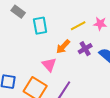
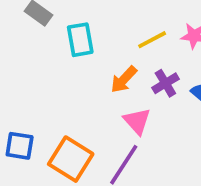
pink triangle: (49, 65) -> (137, 121), moved

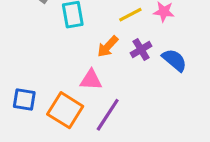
pink triangle: (137, 121) -> (91, 80), moved, turned -45

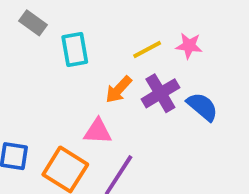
purple cross: (141, 50) -> (160, 93), size x1.4

